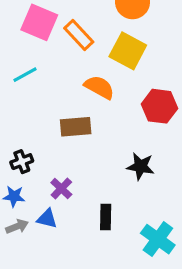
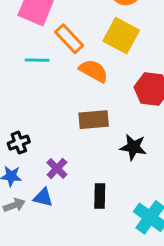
orange rectangle: (79, 35) -> (69, 39), moved
cyan line: (25, 75) -> (37, 60), moved, turned 30
brown rectangle: (76, 127) -> (94, 120), moved

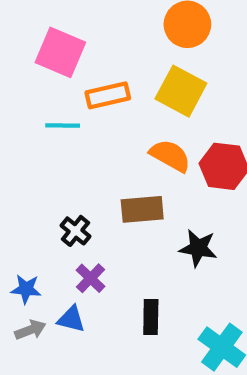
orange rectangle: (69, 39) -> (108, 95), turned -60
orange semicircle: (94, 71) -> (170, 156), moved
black cross: (19, 143) -> (75, 231), moved, turned -30

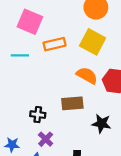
cyan line: (63, 125) -> (20, 55), moved
black cross: (75, 231) -> (38, 115), turned -32

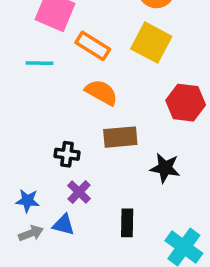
orange rectangle: (55, 44) -> (93, 46), turned 45
orange semicircle: (87, 75) -> (101, 92), moved

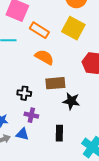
black star: (165, 168) -> (71, 101), moved
purple cross: (79, 192) -> (31, 115), turned -32

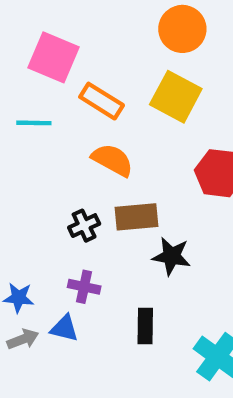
black cross: (24, 93) -> (84, 226), moved, turned -32

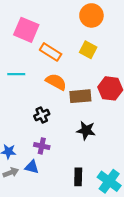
yellow square: (176, 97) -> (88, 50), size x0.7
cyan line: (34, 123) -> (16, 74), moved
brown rectangle: (137, 217) -> (80, 96), moved
black rectangle: (145, 326) -> (78, 177), moved

